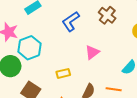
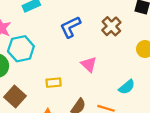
pink triangle: (92, 52) -> (89, 64), turned -49

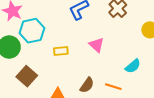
yellow rectangle: (54, 83) -> (61, 51), moved

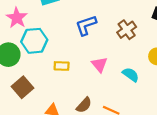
cyan semicircle: (133, 66) -> (131, 75), moved, turned -112

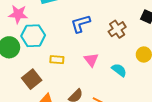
pink star: (17, 18) -> (18, 14), turned -30
brown square: (23, 87) -> (32, 79), moved

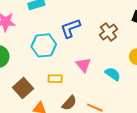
cyan hexagon: (33, 36) -> (44, 45), moved
yellow rectangle: (57, 60) -> (55, 79), moved

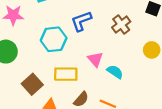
cyan semicircle: (113, 74) -> (115, 72), moved
yellow rectangle: (55, 79) -> (66, 74), size x1.5

